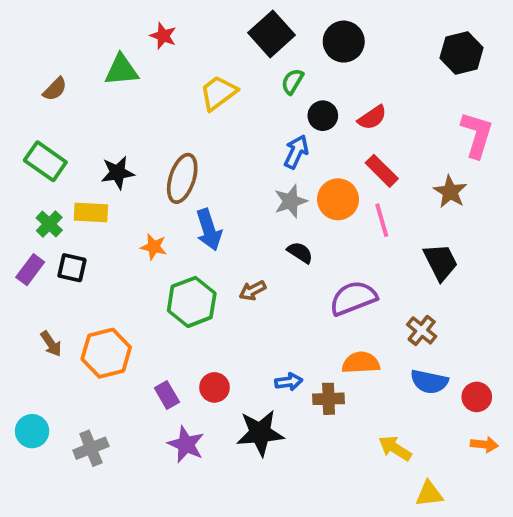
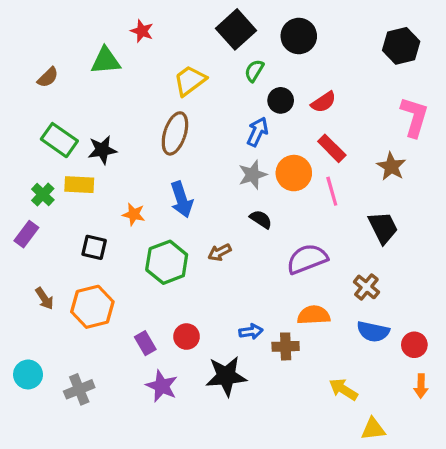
green rectangle: (45, 161) -> (59, 140), moved
brown ellipse: (182, 178) -> (175, 133), moved
black square: (72, 268) -> (94, 247), moved
orange arrow: (484, 444) -> (421, 386), turned 85

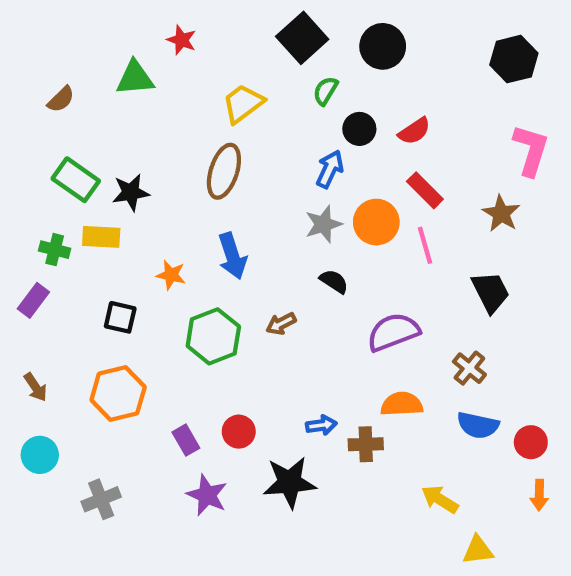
green cross: (43, 195) -> (55, 250), turned -30
brown arrow: (45, 299) -> (36, 387), moved
cyan circle: (28, 374) -> (40, 455), moved

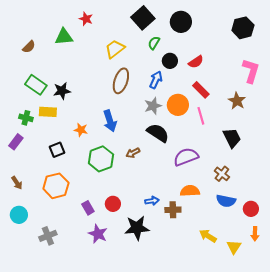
brown ellipse: (224, 171) -> (121, 81), moved
black semicircle: (334, 281) -> (158, 133), size x1.6
black square: (120, 317) -> (57, 150), turned -35
yellow triangle: (478, 550) -> (234, 247), moved, turned -49

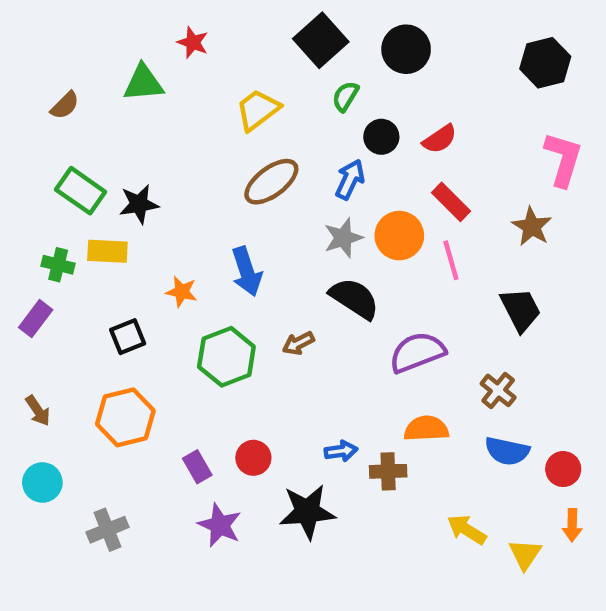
brown ellipse: (121, 81) -> (271, 182), turned 35

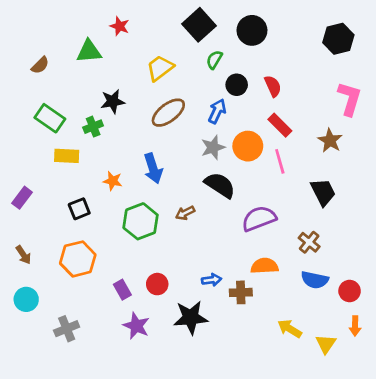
red semicircle: (440, 139) -> (273, 86), turned -80
black star: (139, 204) -> (113, 101), moved
green cross: (58, 265) -> (93, 127), moved, turned -36

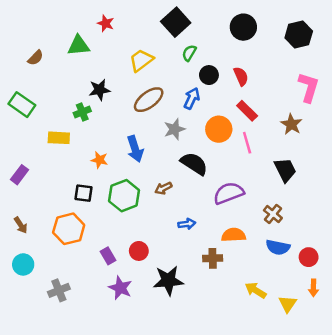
black circle: (252, 30) -> (243, 27), moved
green rectangle: (50, 118) -> (22, 105), moved
gray star: (213, 147) -> (174, 129), moved
black square: (79, 209) -> (83, 193), moved, turned 30
blue arrow: (212, 280) -> (187, 224), moved

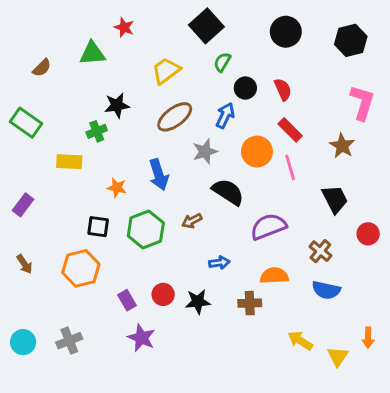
red circle: (309, 257) -> (368, 234), moved
cyan circle: (23, 264) -> (23, 342), moved
black star: (168, 280) -> (198, 302), moved, size x0.7

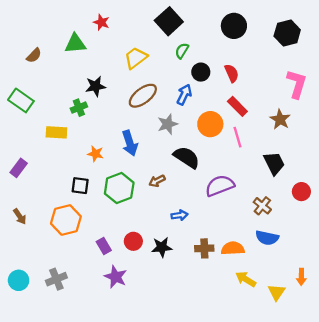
orange semicircle: (274, 276) -> (233, 248), moved

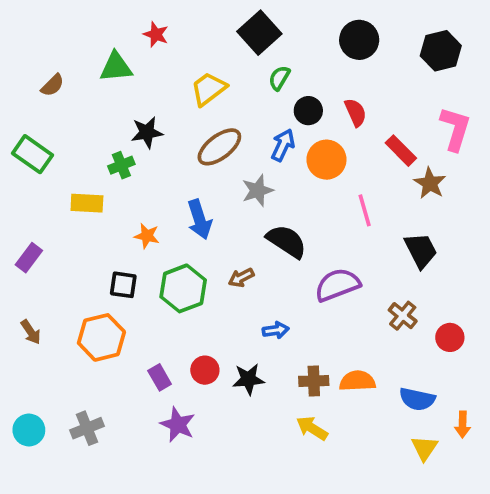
red rectangle: (237, 106) -> (401, 151), moved
orange circle: (210, 124) -> (326, 160), moved
red circle: (301, 192) -> (450, 337), moved
blue semicircle: (267, 238) -> (417, 399), moved
yellow arrow: (246, 279) -> (312, 428), moved

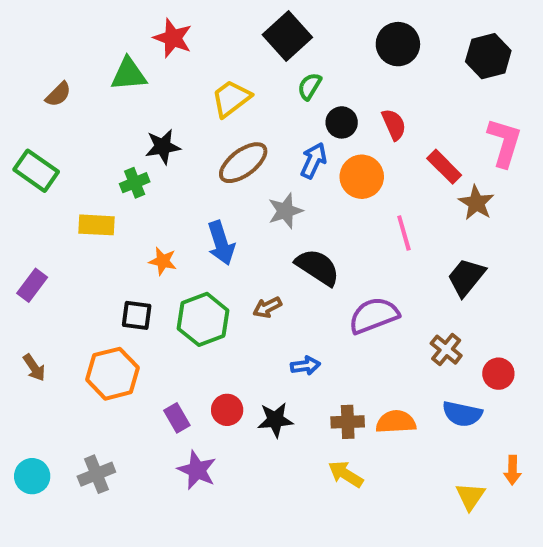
red star: (156, 34) -> (173, 38), size x1.4
black trapezoid: (421, 250) -> (466, 277), turned -114
blue semicircle: (417, 399) -> (462, 414), moved

